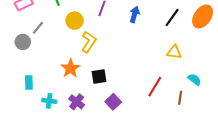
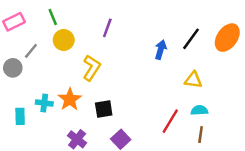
blue arrow: (134, 14) -> (161, 50), moved
yellow circle: (75, 21) -> (64, 40), moved
cyan semicircle: (194, 80) -> (199, 110), moved, turned -40
cyan cross: (49, 101) -> (44, 103), moved

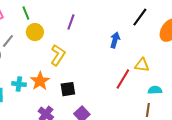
black line: (191, 39) -> (140, 17), moved
cyan semicircle: (199, 110) -> (155, 90), moved
red line: (170, 121) -> (123, 79), moved

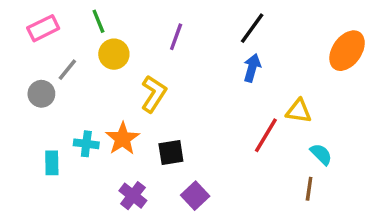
black line: (140, 17) -> (252, 28), moved
cyan semicircle: (155, 90) -> (321, 154), turned 48

